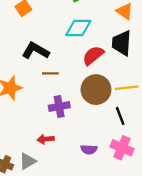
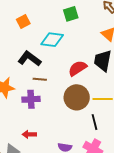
cyan diamond: (78, 28) -> (52, 40), moved
purple cross: (59, 107) -> (31, 99), moved

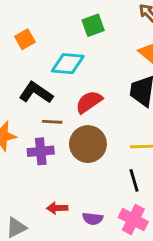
red semicircle: (78, 68) -> (89, 102), moved
brown circle: (77, 97) -> (88, 144), moved
red arrow: (29, 134) -> (57, 208), moved

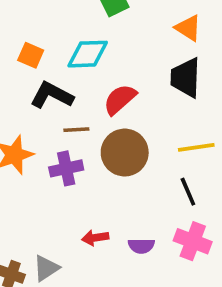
orange square: (25, 39) -> (31, 55), moved, turned -30

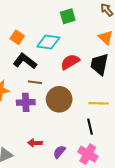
red semicircle: (120, 99) -> (70, 62), moved
purple semicircle: (141, 246) -> (59, 152), turned 120

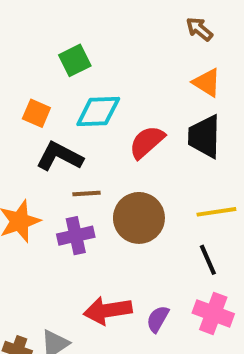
green square: (68, 16) -> (75, 60), moved
red arrow: (35, 143) -> (108, 310), size x1.6

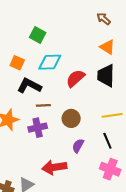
green square: (75, 60) -> (38, 35), turned -35
brown circle: (139, 218) -> (71, 118), size x0.7
purple semicircle: (158, 319) -> (78, 146), moved

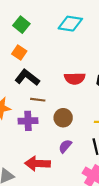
green square: (38, 35) -> (21, 25), moved
cyan diamond: (50, 62) -> (70, 24), moved
red semicircle: (75, 78) -> (75, 78), turned -150

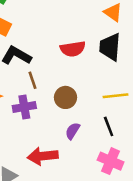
brown line: (38, 100) -> (32, 80), turned 72

